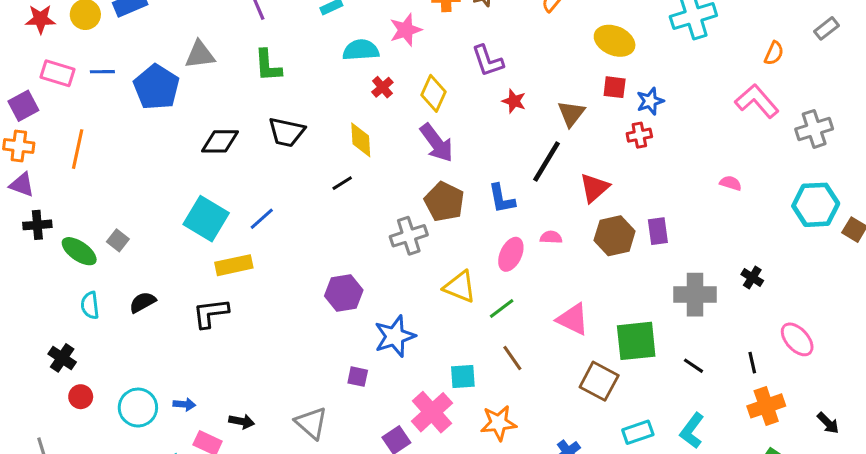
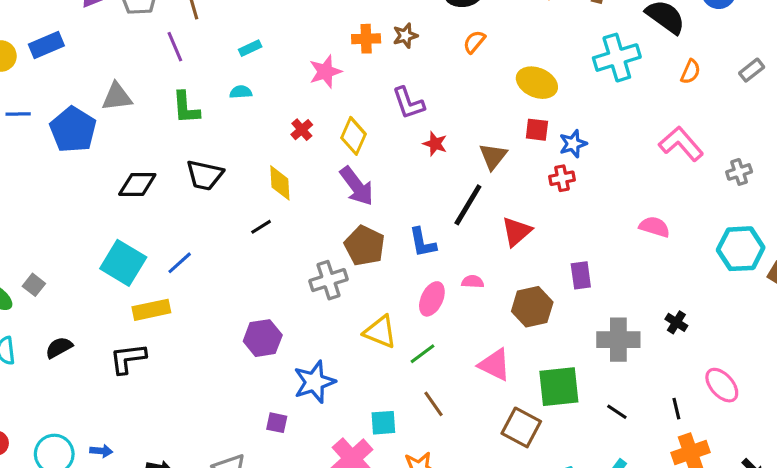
cyan semicircle: (361, 50) -> (241, 92), moved, size x0.6
orange semicircle: (774, 53) -> (690, 72), moved
gray cross: (814, 129) -> (739, 172), size x0.7
pink semicircle: (731, 183) -> (654, 227), size x1.4
brown hexagon: (615, 236) -> (532, 307), moved

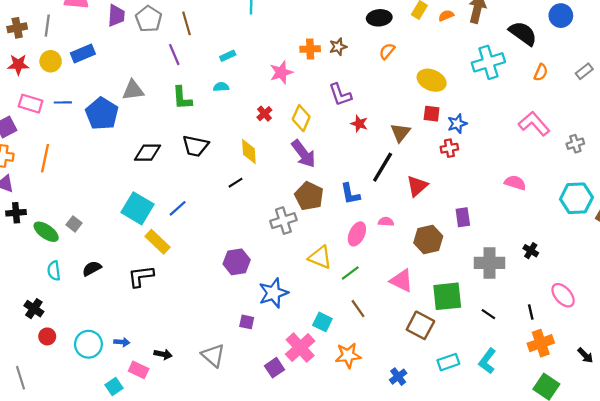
yellow rectangle: (151, 310) -> (158, 242), turned 55
cyan square: (383, 423) -> (322, 322), turned 30

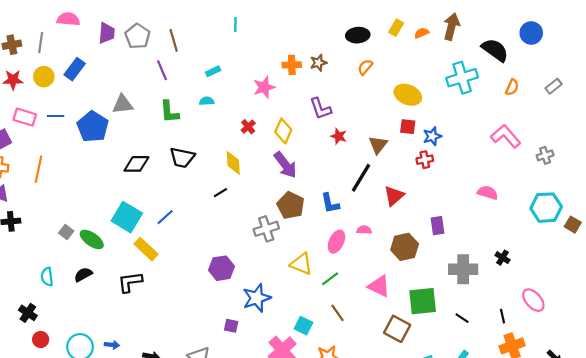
blue rectangle: (83, 53) -> (75, 69), turned -30
green ellipse: (46, 232) -> (92, 239), moved

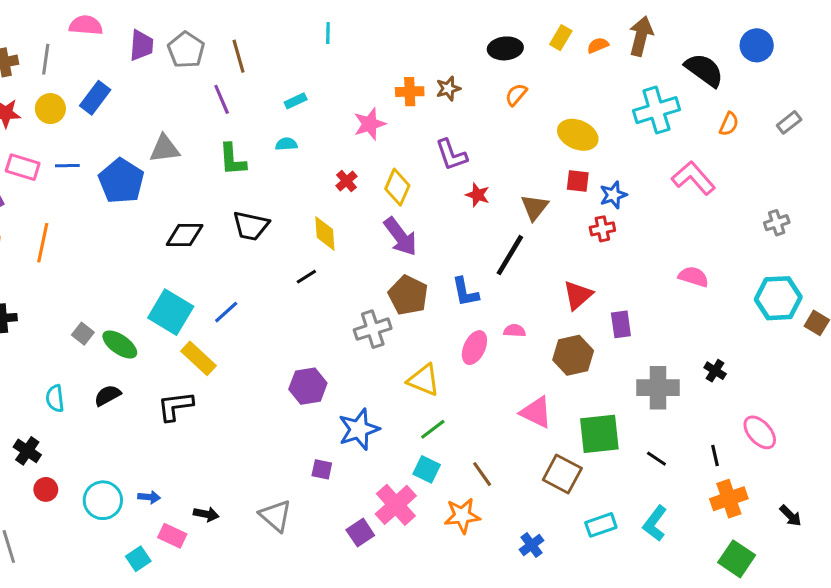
pink L-shape: (506, 136) -> (693, 178), moved
red triangle: (394, 196) -> (578, 295), moved
green line: (330, 279) -> (433, 429), moved
brown line: (338, 313) -> (482, 474), moved

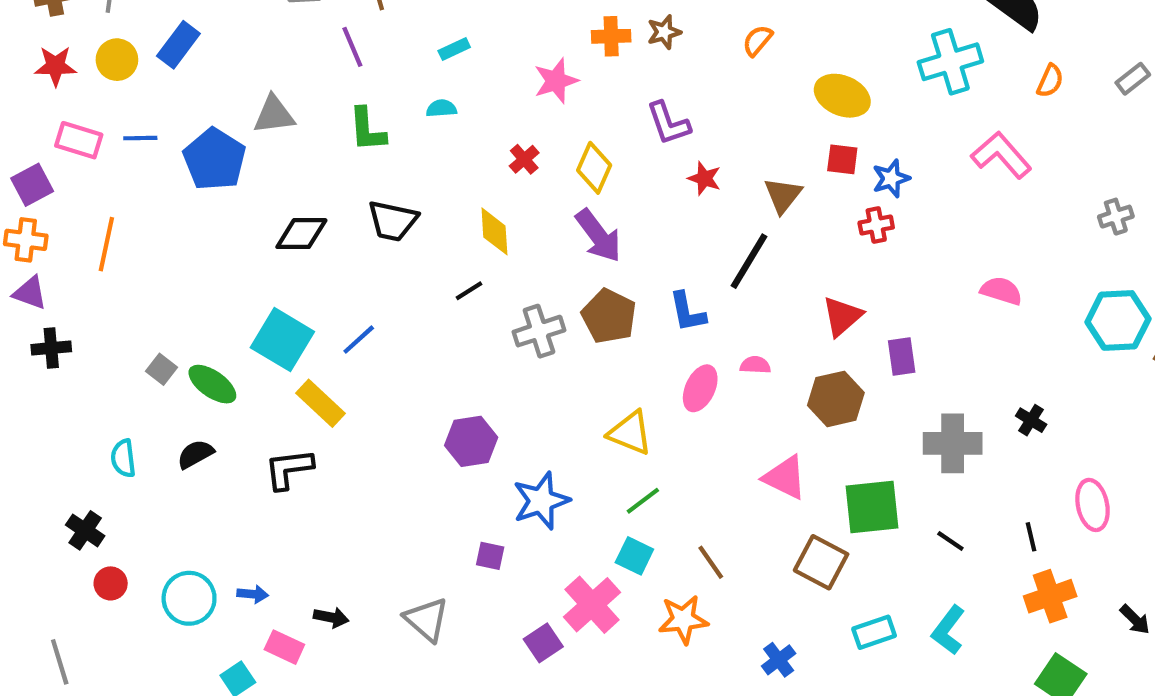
gray cross: (373, 329) -> (539, 331), moved
pink ellipse: (760, 432) -> (1093, 505), turned 30

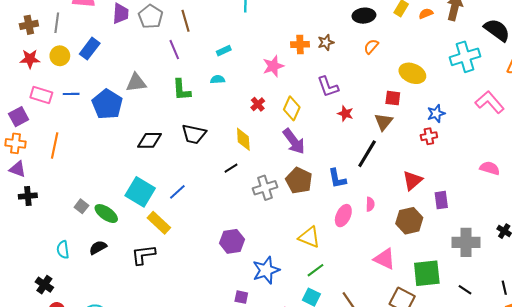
red square: (842, 159) -> (393, 98), moved
pink semicircle: (755, 365) -> (370, 204), turned 88

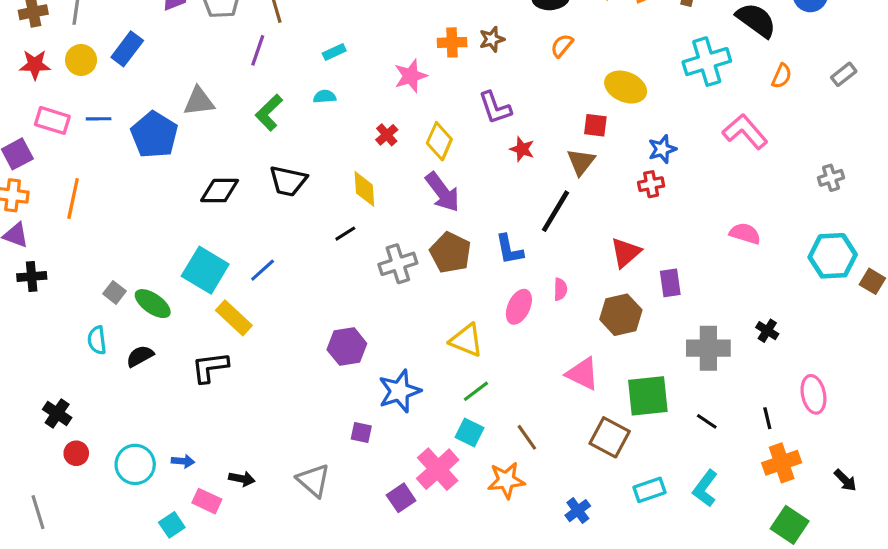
purple line: (174, 50) -> (258, 50), turned 42
green L-shape: (181, 90) -> (269, 112), turned 50
cyan semicircle: (63, 250) -> (97, 340), moved

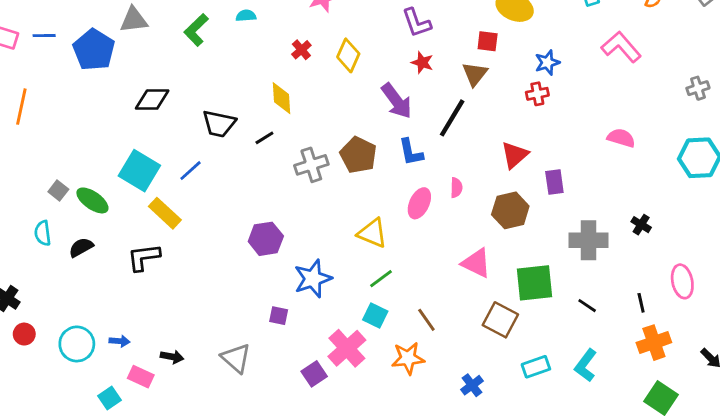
purple L-shape: (495, 108) -> (417, 23), moved
black trapezoid: (288, 181) -> (219, 124), moved
purple arrow: (442, 192) -> (397, 101), moved

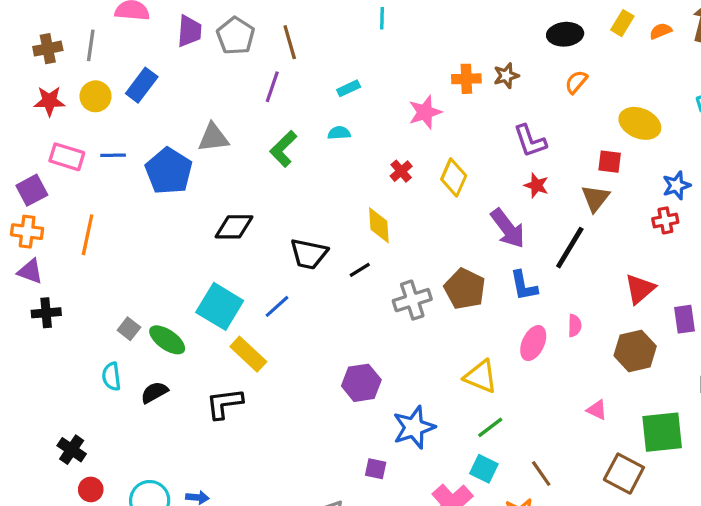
pink triangle: (476, 263) -> (597, 410), size x0.6

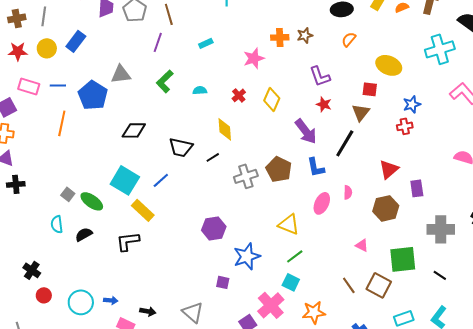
cyan semicircle: (339, 133) -> (200, 90), moved
orange line: (88, 235) -> (62, 123), moved
brown line: (541, 474) -> (349, 285), moved

